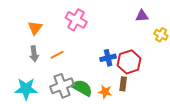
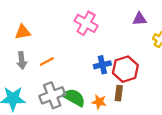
pink cross: (76, 20) -> (86, 23), moved
orange triangle: (35, 28) -> (23, 32), turned 42

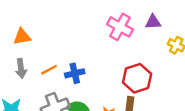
pink cross: (86, 23) -> (120, 27), moved
blue cross: (102, 65) -> (75, 73), moved

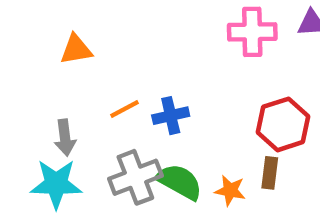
pink cross: (120, 27) -> (252, 32), turned -30
gray arrow: (21, 68) -> (65, 138), moved

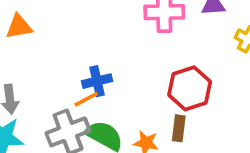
orange line: (124, 109) -> (86, 99), moved

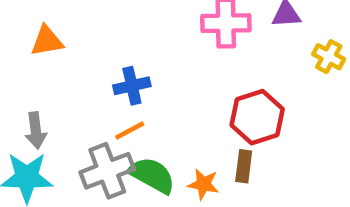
blue cross: (97, 81) -> (132, 86), moved

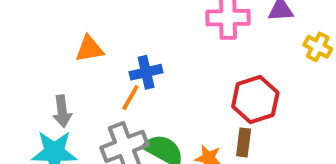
orange triangle: (47, 41) -> (89, 49), moved
orange line: (130, 130) -> (130, 98), moved, turned -32

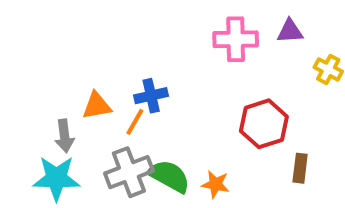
orange triangle: (89, 49) -> (97, 106), moved
brown rectangle: (244, 142) -> (300, 168), moved

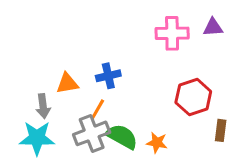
orange line: (135, 122) -> (98, 109), moved

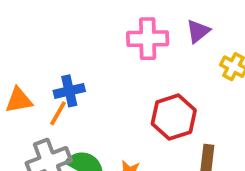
purple triangle: (213, 27) -> (198, 31), turned -35
orange line: (98, 109) -> (58, 113), moved

